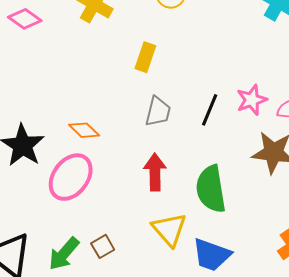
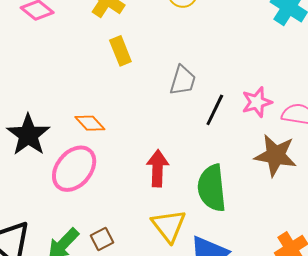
yellow rectangle: (145, 57) -> (120, 51), moved, turned -44
gray trapezoid: (158, 111) -> (183, 80), moved

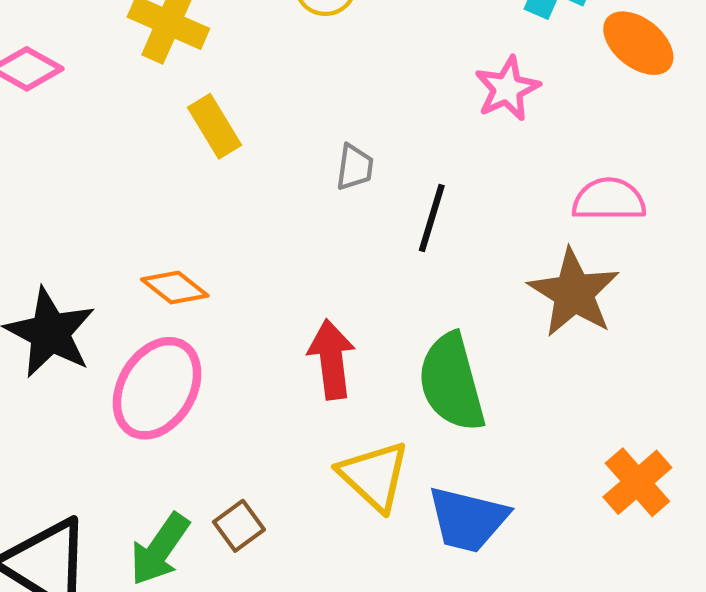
gray trapezoid: (183, 80) -> (355, 167), size x0.7
pink star: (257, 102) -> (507, 89), moved
brown star: (275, 155) -> (574, 293), turned 30

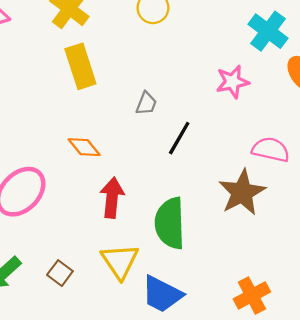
yellow rectangle: (214, 126) -> (80, 66), size x1.4
orange diamond: (175, 288) -> (84, 147), moved
brown square: (239, 526) -> (60, 273), moved, turned -30

